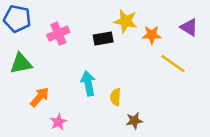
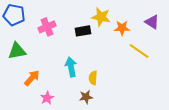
brown star: (134, 121) -> (86, 97), moved

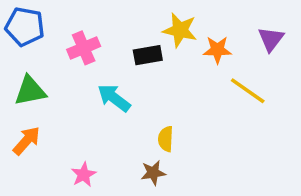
purple triangle: (152, 22) -> (271, 39), turned 35
cyan arrow: (71, 67) -> (114, 98), moved, turned -42
orange arrow: (32, 78) -> (27, 141), moved

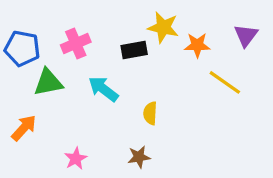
blue pentagon: (25, 27) -> (22, 48), moved
green triangle: (30, 91) -> (48, 82), moved
yellow semicircle: (166, 139) -> (150, 113), moved

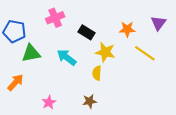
yellow star: (163, 27) -> (105, 52), moved
pink cross: (76, 44) -> (55, 18), moved
black rectangle: (134, 50) -> (86, 32), turned 42

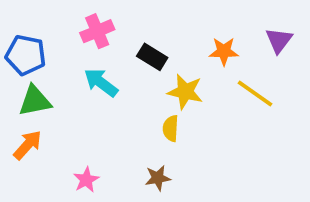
green triangle: (31, 53) -> (35, 101), moved
cyan arrow: (67, 57) -> (101, 83), moved

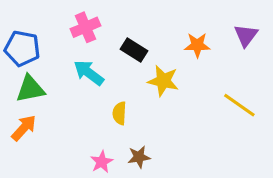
yellow line: (255, 94) -> (239, 105), moved
yellow semicircle: (171, 128) -> (119, 113), moved
pink star: (86, 180) -> (102, 162), moved

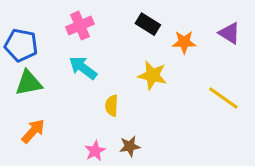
purple triangle: (246, 35) -> (229, 33), turned -35
black rectangle: (134, 50) -> (148, 24), moved
orange arrow: (24, 128) -> (33, 131), moved

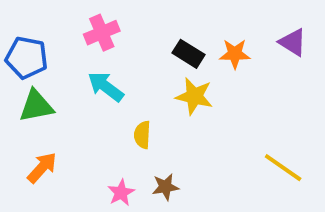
black rectangle: (148, 24) -> (189, 54), moved
yellow line: (223, 98) -> (283, 168), moved

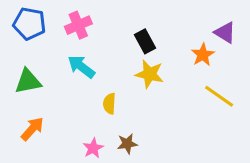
black rectangle: (189, 54) -> (145, 41), turned 30
orange star: (235, 54) -> (203, 55), moved, turned -30
blue pentagon: (27, 58) -> (29, 24), moved
yellow line: (283, 168) -> (219, 96), moved

